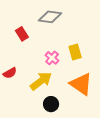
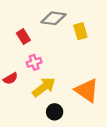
yellow rectangle: (75, 52) -> (80, 31), moved
pink cross: (52, 58) -> (34, 62), moved, turned 32

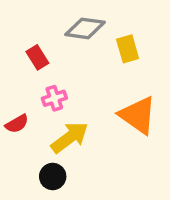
orange triangle: (87, 90) -> (138, 115), moved
black circle: (55, 112) -> (53, 176), moved

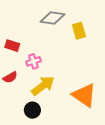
red rectangle: (37, 57) -> (12, 46), moved, turned -40
orange triangle: (138, 115) -> (84, 95), moved

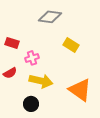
yellow rectangle: (79, 31) -> (71, 45), moved, turned -42
yellow arrow: (43, 86) -> (41, 81), turned 50

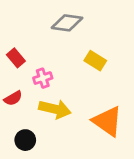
red rectangle: (12, 43) -> (16, 58), turned 32
black circle: (31, 104) -> (25, 140), moved

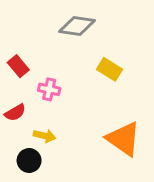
pink cross: (43, 78) -> (49, 89), turned 30
yellow arrow: (55, 109) -> (45, 136), moved, size x0.6

